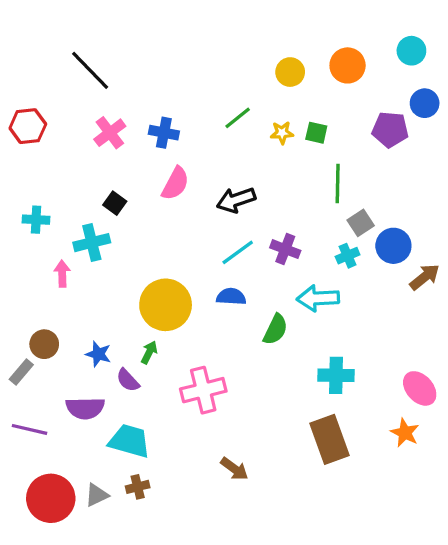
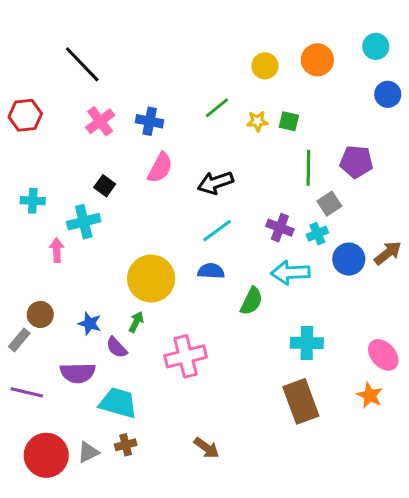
purple pentagon: (390, 129) -> (356, 162), moved
blue circle: (393, 246) -> (349, 259), moved
purple cross: (285, 249) -> (280, 228), moved
brown arrow: (234, 469) -> (207, 448), moved

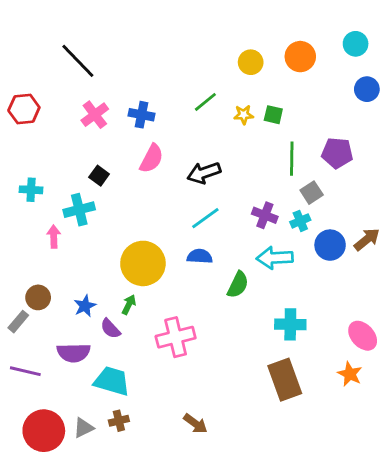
blue star: (90, 323) -> (85, 306), turned 30

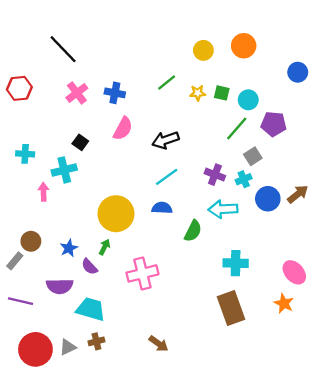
cyan circle: (356, 44) -> (248, 100), moved
green line: (292, 159) -> (237, 129), turned 40

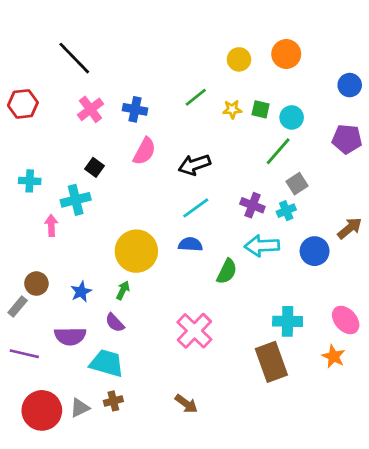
purple pentagon: (274, 124) -> (347, 139), moved
blue circle: (268, 199) -> (315, 251), moved
cyan cross: (236, 263) -> (288, 321), moved
purple semicircle: (90, 267) -> (115, 323), moved
pink cross: (142, 273) -> (194, 331), moved, turned -32

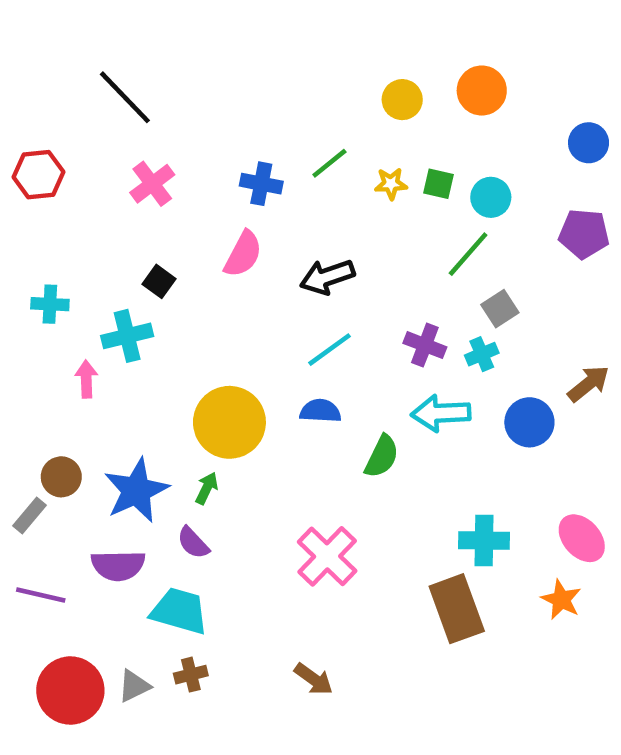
blue cross: (135, 109) -> (261, 184), moved
blue star: (81, 292) -> (136, 490), size x1.8

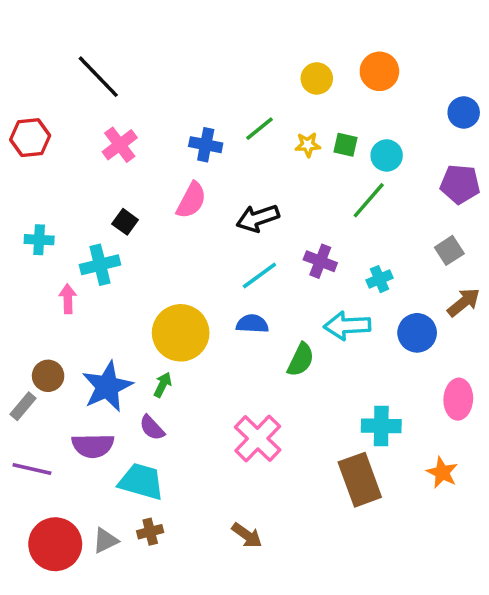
gray square: (500, 309) -> (449, 250), moved
purple cross: (425, 345) -> (320, 261), moved
pink ellipse: (582, 538) -> (458, 399), moved, turned 45

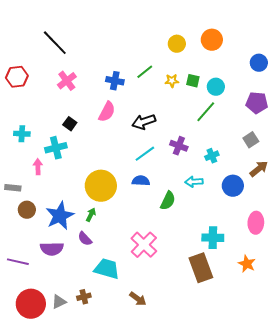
cyan arrow: (347, 326) -> (194, 182), size x0.7
gray rectangle: (23, 406) -> (13, 188), moved, turned 56
cyan trapezoid: (141, 482) -> (107, 269), moved

